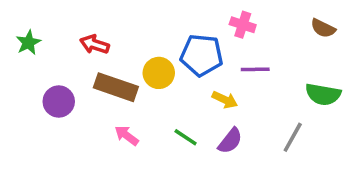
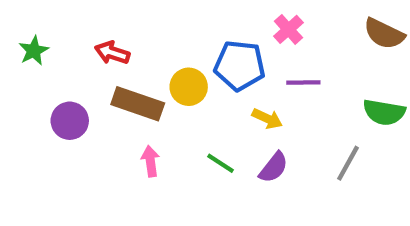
pink cross: (243, 25) -> (288, 29), turned 30
brown semicircle: (323, 28) -> (384, 34), size x1.4
pink arrow: (127, 135) -> (150, 161), turned 45

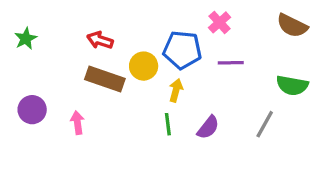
red arrow: (112, 53) -> (100, 40), moved
yellow arrow: (267, 119) -> (176, 90), moved, turned -100
purple circle: (70, 121) -> (32, 110), moved
pink arrow: (150, 161) -> (77, 123), moved
green line: (221, 163) -> (168, 124), turned 50

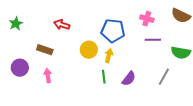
pink cross: (219, 22) -> (147, 19), moved, turned -32
purple line: (231, 63) -> (153, 40), moved
yellow circle: (144, 66) -> (89, 50), moved
brown rectangle: (105, 79) -> (45, 50), moved, size x0.7

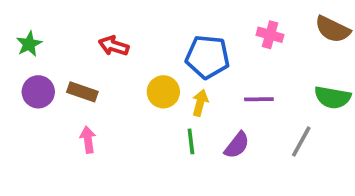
purple line: (153, 40) -> (259, 99), moved
purple circle: (20, 68) -> (38, 92), moved

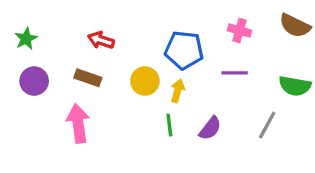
brown rectangle: (82, 92) -> (88, 78), moved
purple line: (259, 99) -> (235, 73), moved
pink arrow: (88, 140) -> (78, 123), size x1.6

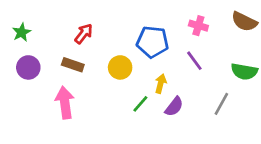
red arrow: (101, 40) -> (84, 34), turned 110
purple line: (235, 73) -> (194, 61), turned 55
yellow arrow: (178, 91) -> (161, 84), moved
green line: (169, 125) -> (140, 104), turned 48

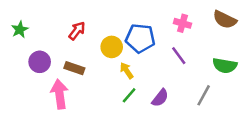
brown rectangle: (73, 65) -> (74, 68), moved
purple circle: (28, 67) -> (40, 62), moved
yellow circle: (120, 67) -> (112, 47), moved
yellow arrow: (161, 84) -> (127, 71), moved, turned -49

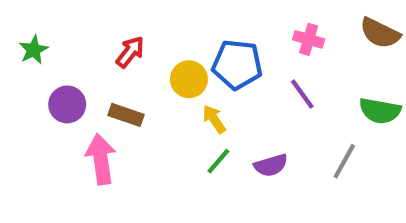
purple semicircle: (160, 98) -> (271, 165), turned 36

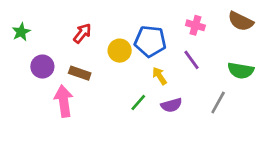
yellow arrow: (214, 119) -> (160, 76), moved

